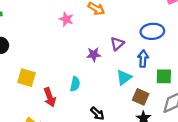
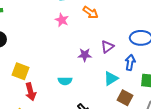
cyan semicircle: (75, 84) -> (65, 81), turned 72
red arrow: (50, 97) -> (31, 92), moved

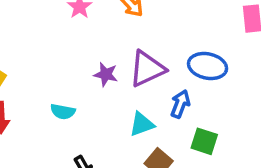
purple triangle: (107, 47) -> (147, 69), size x1.6

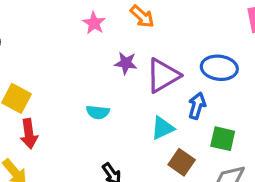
purple star: (106, 74) -> (126, 63), moved
cyan semicircle: (63, 112) -> (98, 112), moved

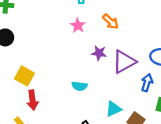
cyan triangle: (163, 128) -> (113, 109), moved

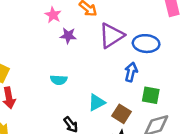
purple star: (99, 53) -> (68, 36), moved
purple triangle: (124, 62) -> (111, 35), moved

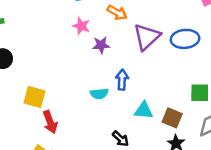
blue arrow: (131, 72) -> (122, 80), moved
cyan triangle: (97, 102) -> (144, 110), turned 42

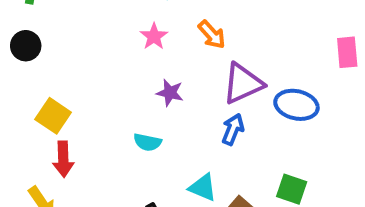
purple star: (101, 45) -> (170, 93), moved
blue arrow: (122, 80) -> (233, 129), moved

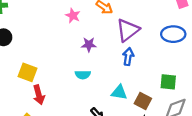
blue ellipse: (296, 105) -> (173, 34), moved

